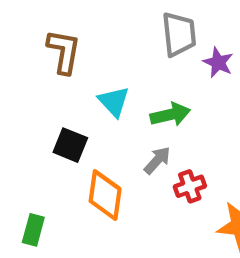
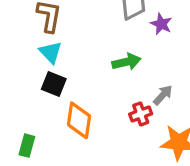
cyan triangle: (114, 102) -> (51, 52), moved
gray arrow: (157, 160) -> (163, 95), moved

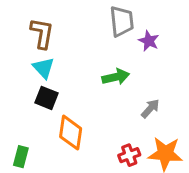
red cross: (141, 114) -> (129, 155), moved

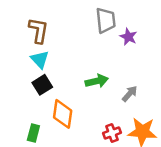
green arrow: (116, 77) -> (97, 81), moved
black square: (47, 98) -> (42, 85), turned 36
green rectangle: (21, 157) -> (33, 133), moved

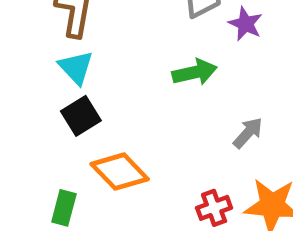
green arrow: (97, 81) -> (195, 72), moved
orange diamond: (63, 114) -> (120, 172), turned -52

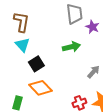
black square: (81, 116) -> (36, 64), moved

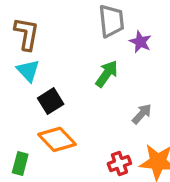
green arrow: (71, 47) -> (107, 74), turned -42

